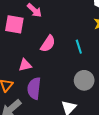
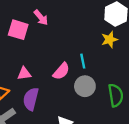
pink semicircle: (48, 44) -> (61, 71), moved
gray circle: (84, 80) -> (85, 86), moved

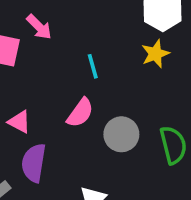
cyan line: (83, 61) -> (93, 66), moved
pink triangle: (24, 74) -> (19, 122), turned 40

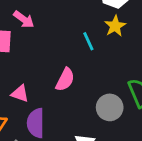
cyan line: (93, 66) -> (88, 41), moved
gray circle: (121, 134) -> (110, 107), moved

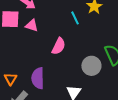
pink triangle: (20, 94) -> (32, 25), moved

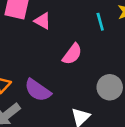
purple semicircle: (38, 78) -> (38, 90), turned -65

